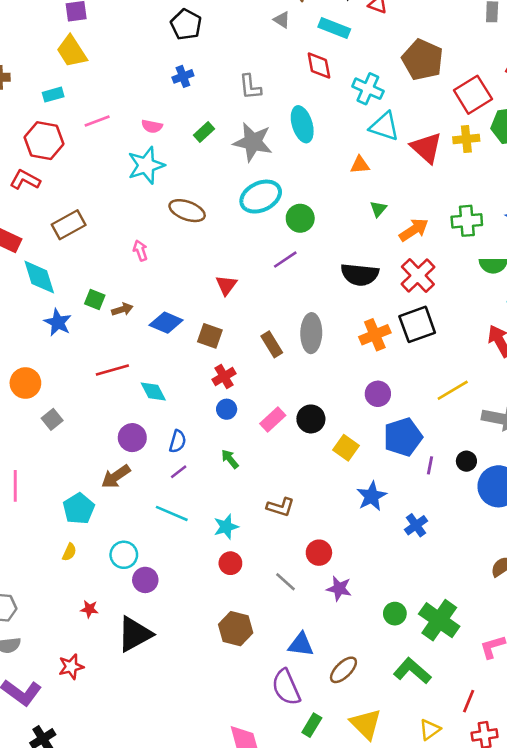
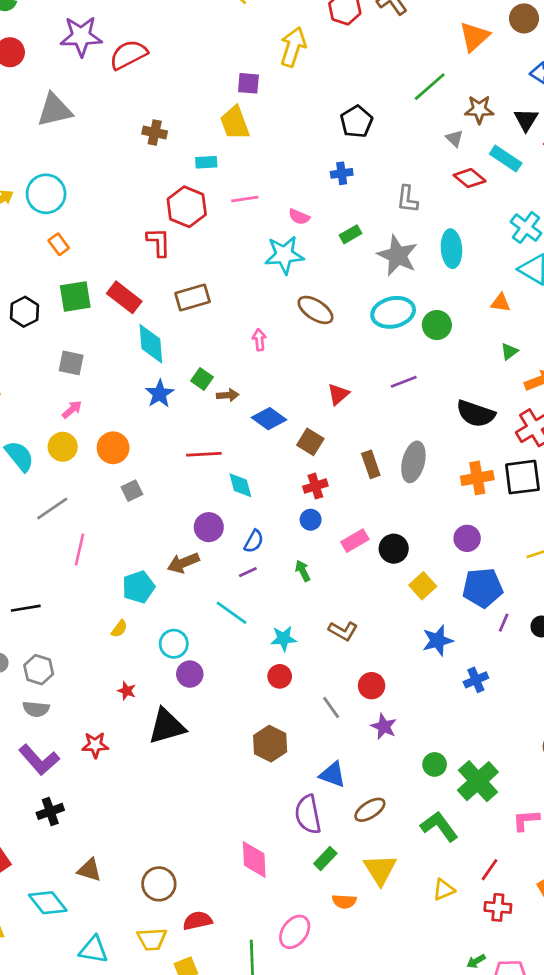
red diamond: (319, 65) -> (470, 178), moved, turned -52
red L-shape: (25, 180) -> (159, 242), turned 48
green circle: (300, 218) -> (437, 325), moved

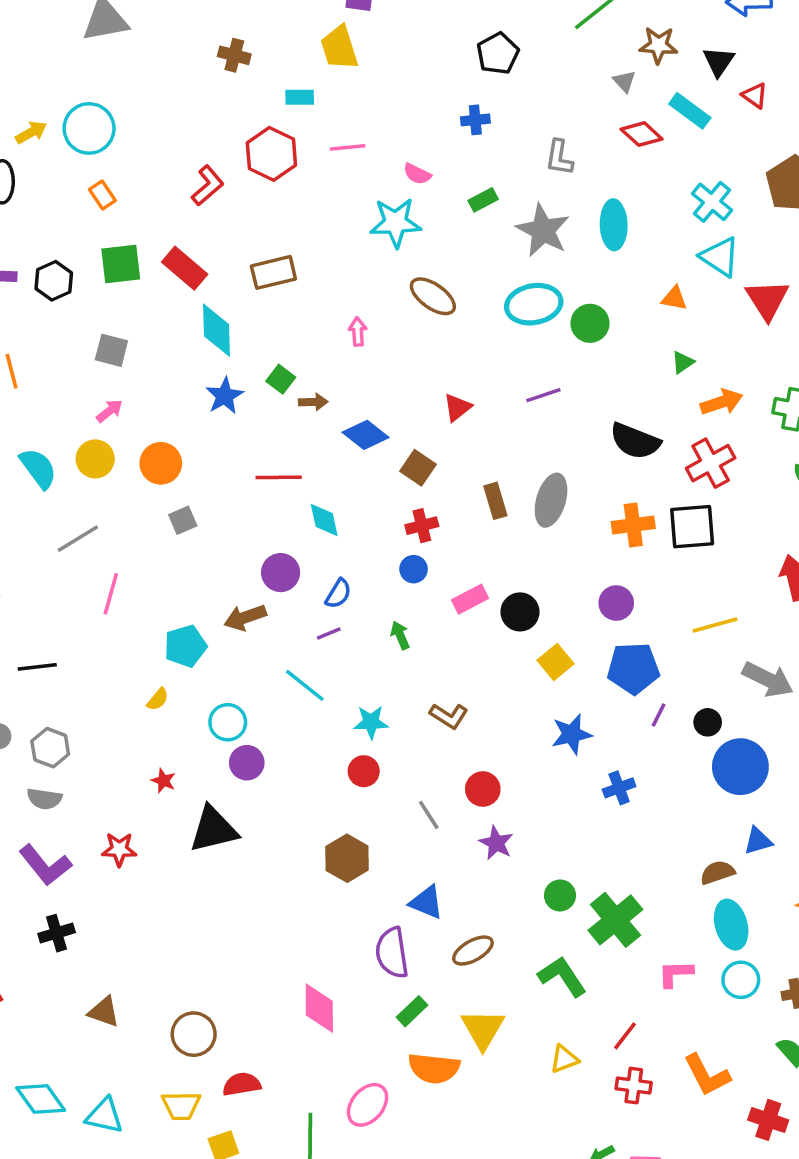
red L-shape: (159, 242) -> (208, 186), moved, turned 48
orange semicircle: (344, 901) -> (434, 1068), size x1.6
cyan diamond: (48, 903) -> (41, 1099), moved

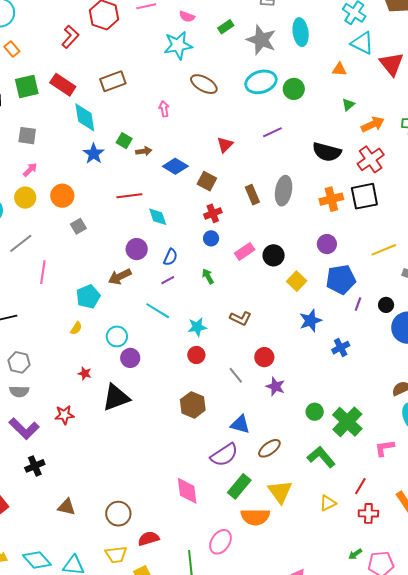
purple semicircle: (392, 953) -> (224, 455), turned -108
green rectangle: (412, 1011) -> (239, 486), size x1.4

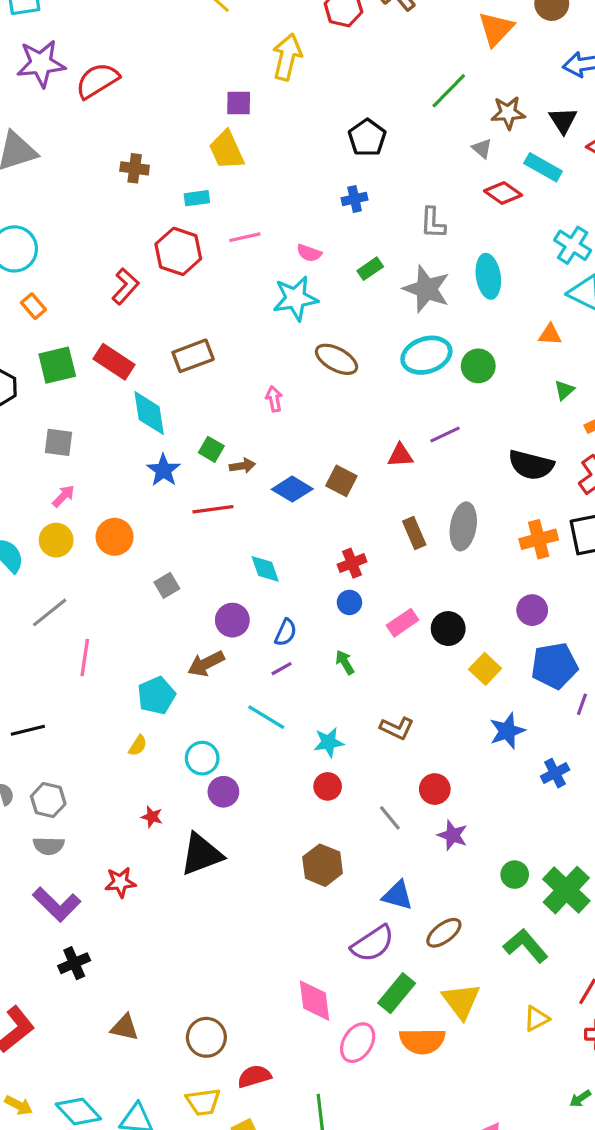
red triangle: (225, 145) -> (400, 455), moved, turned 42
brown square: (207, 181) -> (341, 481), moved
red line: (129, 196) -> (213, 509), moved
gray square: (78, 226) -> (167, 585), moved
pink ellipse: (220, 542) -> (358, 1043), moved

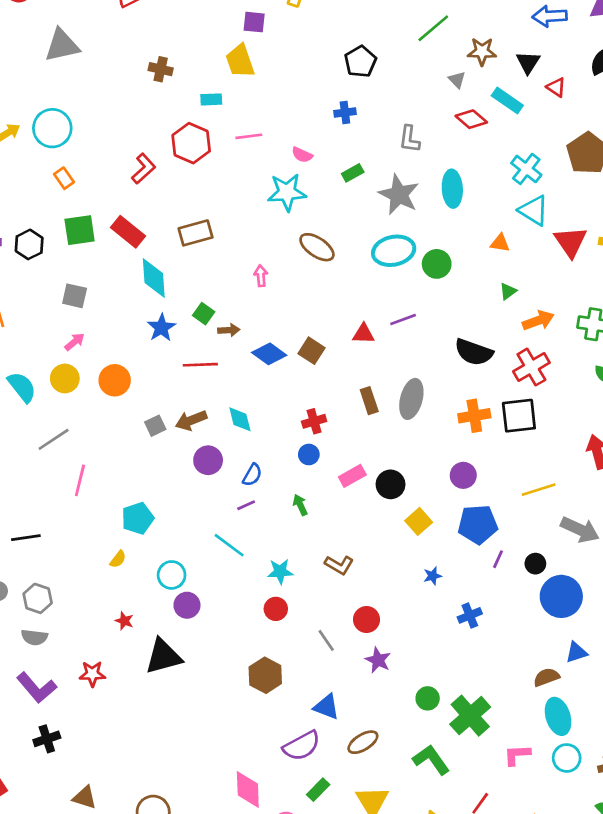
brown arrow: (206, 664) -> (191, 420), moved
blue star: (507, 731) -> (433, 576), size x0.6
green rectangle: (397, 993) -> (318, 790), size x0.7

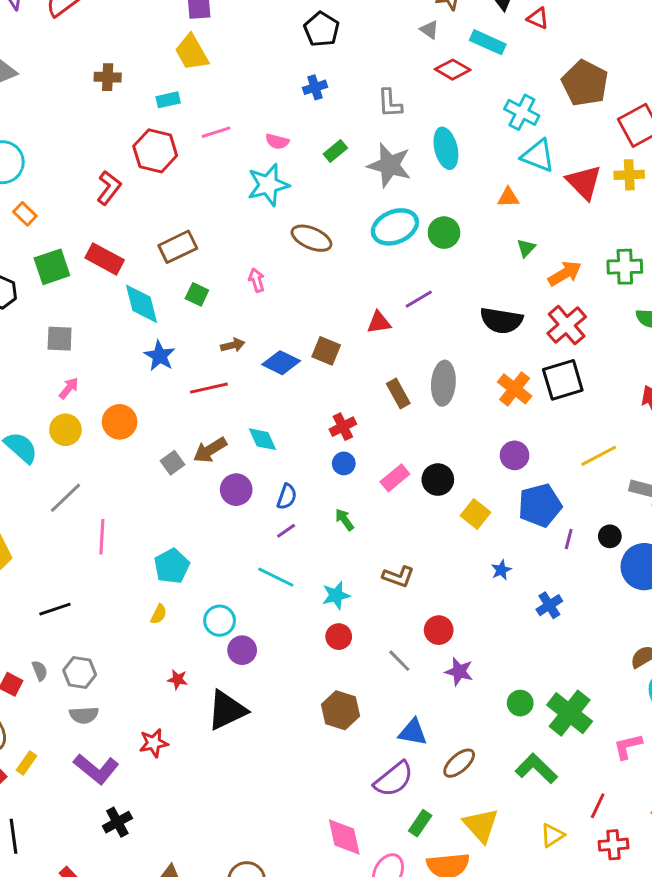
green square: (204, 314) -> (197, 294), moved
orange cross: (474, 416) -> (515, 389), turned -32

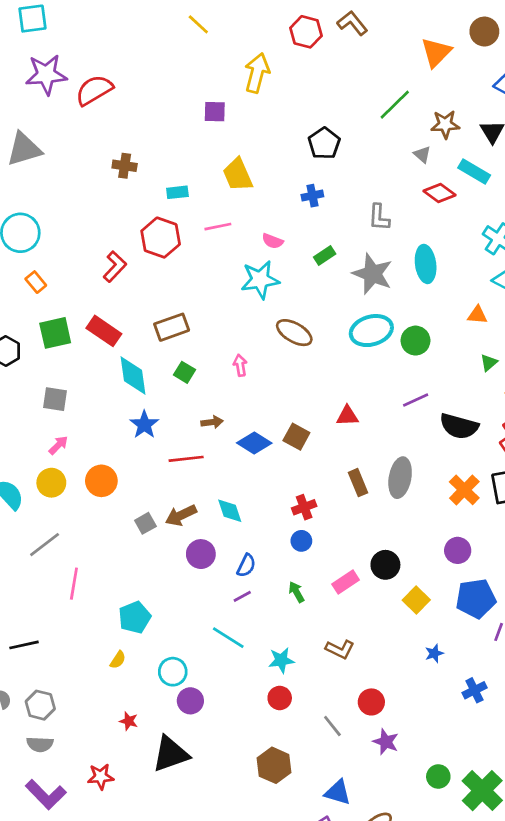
yellow trapezoid: (192, 53) -> (238, 175), moved
purple line: (419, 299) -> (416, 400), moved
pink rectangle: (395, 478) -> (346, 582), moved

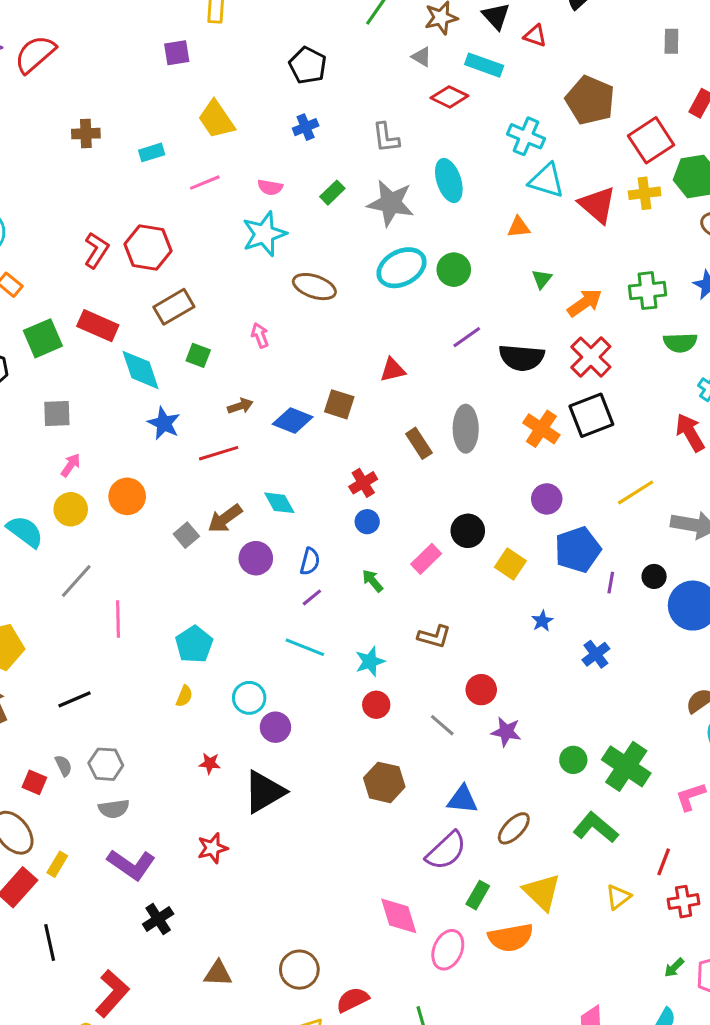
red hexagon: (161, 238) -> (148, 248), moved
red star: (101, 777) -> (212, 848), moved

